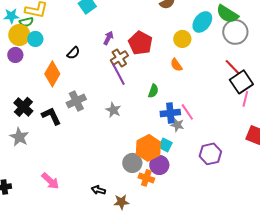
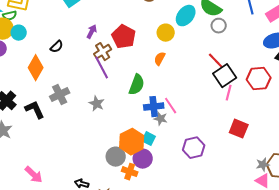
gray circle: (235, 32) -> (219, 26), size x0.6
orange semicircle: (176, 65) -> (160, 59), turned 64
green semicircle: (153, 91) -> (137, 85), size x1.5

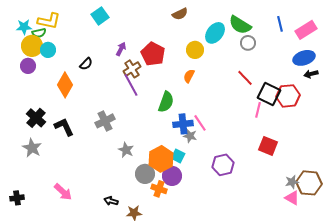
black square: (225, 76) -> (269, 94), moved, turned -30
gray cross: (60, 95) -> (105, 121), moved
gray star: (97, 104) -> (126, 150), moved

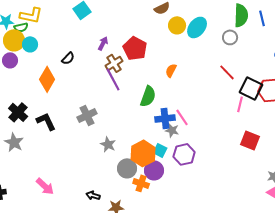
green semicircle: (240, 25) -> (241, 15), moved, turned -120
yellow circle: (195, 50) -> (177, 25), moved
purple hexagon: (223, 165) -> (184, 154), moved

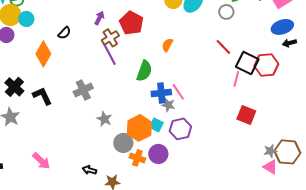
purple circle: (154, 170) -> (158, 154), moved

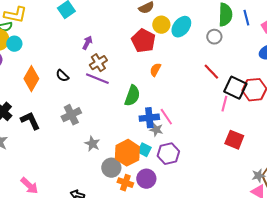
red pentagon: (131, 23) -> (143, 41), moved
black semicircle: (64, 33) -> (62, 76), moved, turned 88
purple line: (109, 54) -> (97, 79), turned -40

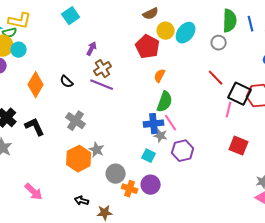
green semicircle: (132, 96) -> (165, 102), moved
gray cross: (71, 115) -> (76, 121), turned -30
orange hexagon: (127, 153) -> (79, 159), moved
purple hexagon: (168, 154) -> (183, 151), moved

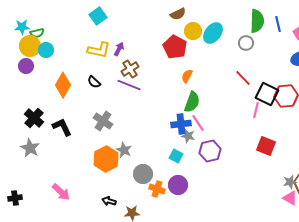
yellow L-shape: (20, 21) -> (99, 50), moved

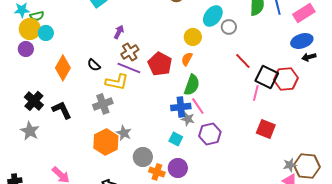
yellow circle: (193, 31) -> (193, 37), moved
gray circle: (246, 43) -> (229, 27), moved
red pentagon: (175, 47) -> (160, 64), moved
yellow L-shape: (99, 50) -> (117, 82), moved
gray cross: (103, 121) -> (103, 104), turned 36

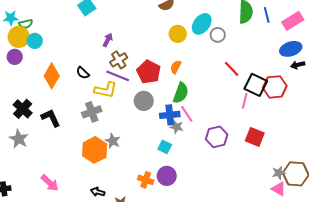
yellow circle: (193, 37) -> (178, 34), moved
purple hexagon: (210, 134) -> (217, 137), moved
gray circle: (143, 157) -> (144, 101), moved

